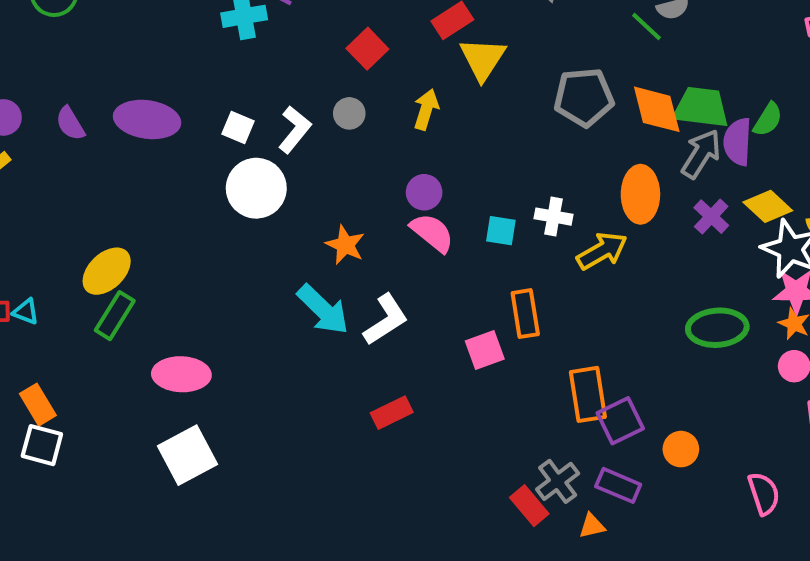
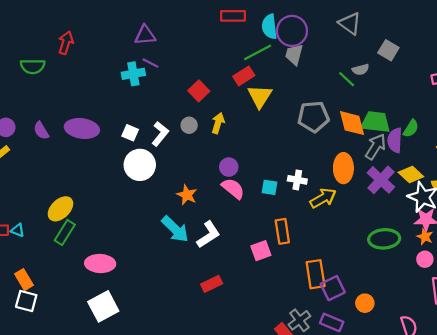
yellow arrow: (426, 109) -> (218, 123), moved
purple cross: (711, 217) -> (381, 180), size x1.5

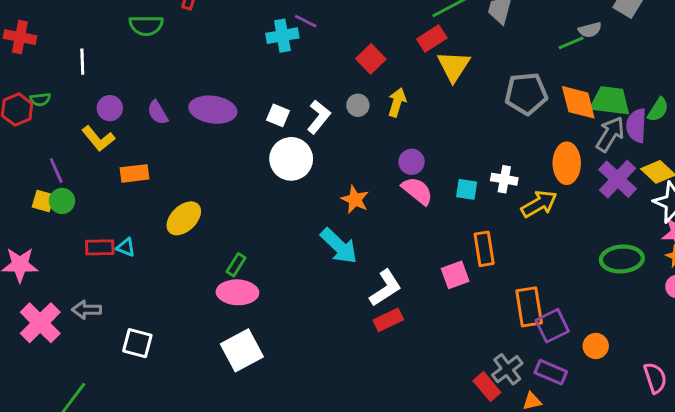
green line: (347, 79) -> (571, 43), turned -66
green rectangle: (65, 232) -> (236, 265), moved, size x0.7
white L-shape: (208, 235) -> (385, 288), moved
orange rectangle: (24, 280) -> (135, 173), moved, turned -66

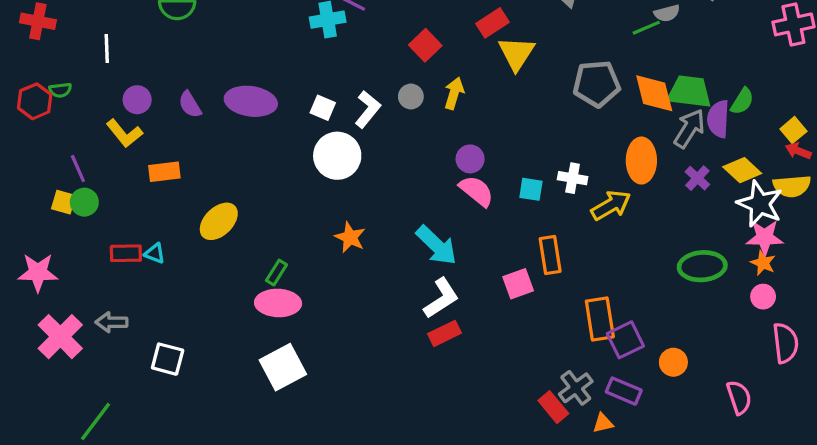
purple cross: (617, 179) -> (697, 178), size x0.6
orange star: (355, 200) -> (350, 237), moved
cyan arrow: (339, 246) -> (436, 245), moved

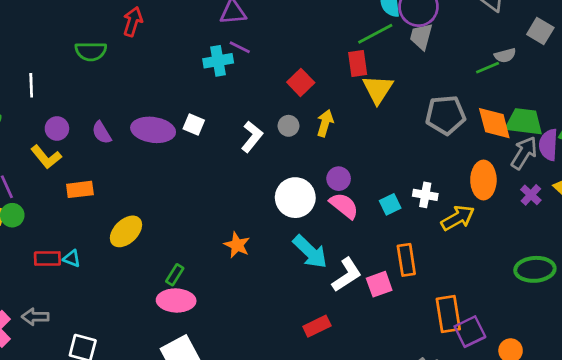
red rectangle: (493, 23) -> (358, 64), turned -65
white square: (323, 108) -> (194, 124), moved
white circle: (337, 156) -> (295, 198), moved
cyan square: (531, 189) -> (390, 204), turned -35
white L-shape: (441, 298) -> (347, 275), moved

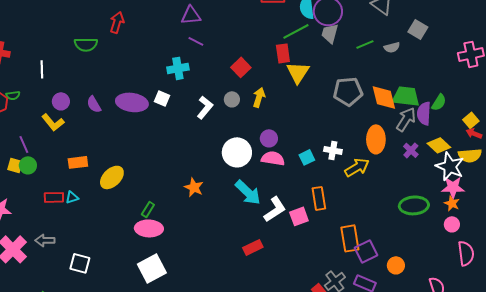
cyan cross: (218, 61) -> (178, 68), moved
green line: (488, 68) -> (365, 44), moved
orange rectangle: (80, 189) -> (78, 162), moved
pink semicircle: (344, 206) -> (273, 158), turned -30
cyan triangle: (72, 259) -> (72, 197), turned -40

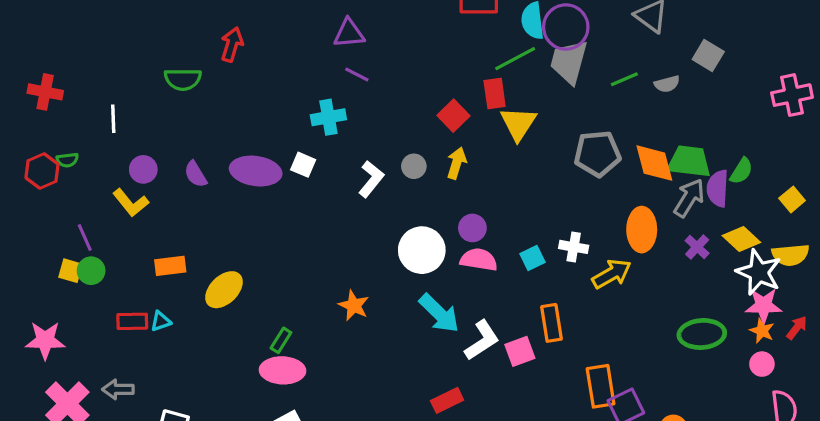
gray trapezoid: (330, 33) -> (569, 62), size x1.4
red square: (241, 67) -> (453, 116), moved
red arrow: (474, 133) -> (797, 328), moved, turned 105

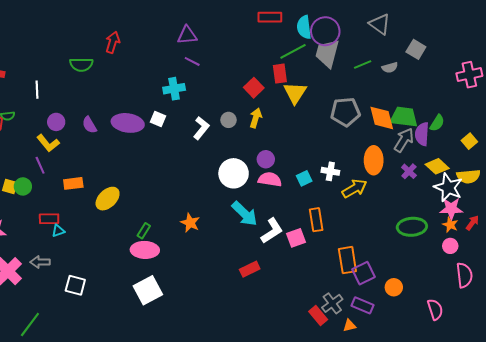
purple line: (85, 237) -> (40, 165), moved
orange star: (354, 306) -> (190, 223), moved
cyan triangle: (161, 321) -> (58, 231), moved

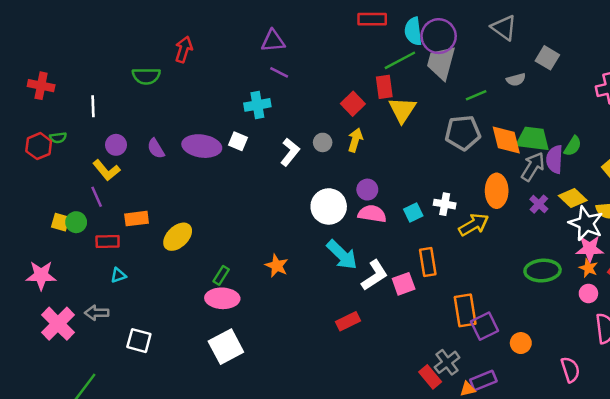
green line: (363, 65) -> (476, 95), moved
red rectangle: (49, 219) -> (108, 242), moved
purple rectangle: (363, 305) -> (483, 380), moved, turned -45

